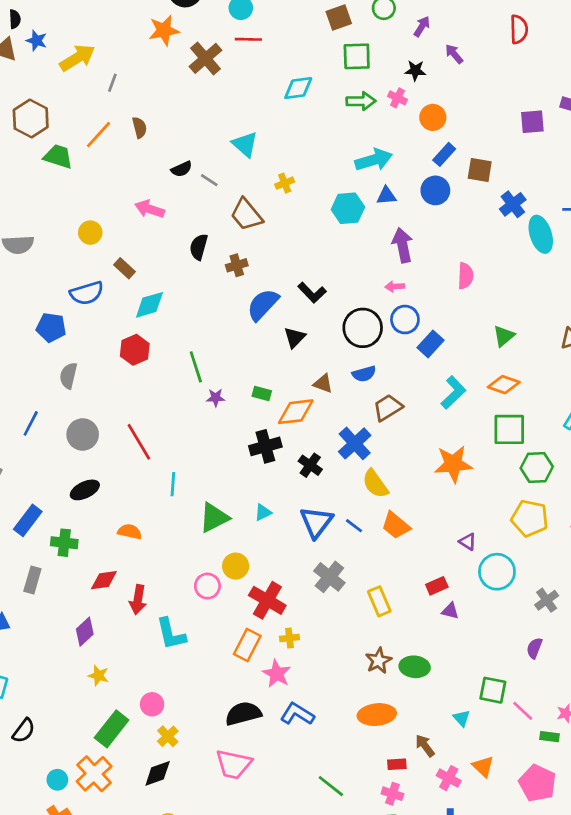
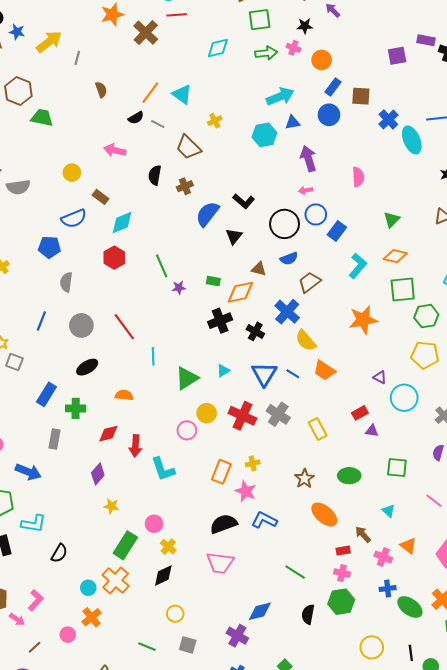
orange line: (99, 135) -> (150, 93), moved
red cross: (267, 600) -> (242, 416), moved
brown star: (379, 661) -> (304, 479), moved
green square: (493, 690) -> (397, 468), moved
orange ellipse: (377, 715) -> (324, 515), turned 52

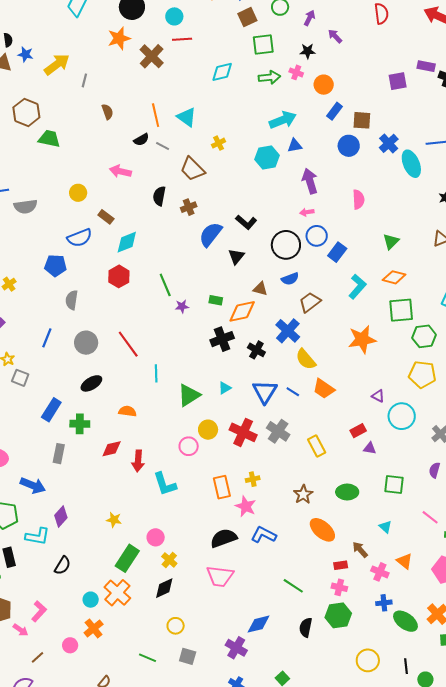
orange line: (150, 93) -> (156, 115), turned -50
blue circle: (329, 115) -> (349, 146), moved
orange rectangle: (221, 472) -> (222, 487), turned -35
purple diamond: (98, 474) -> (61, 517), moved

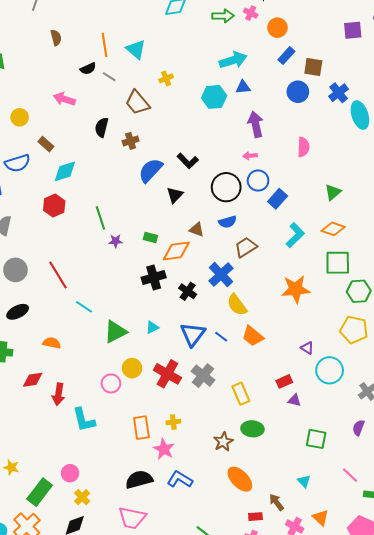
cyan line: (156, 373) -> (84, 307), turned -60
green ellipse: (347, 492) -> (252, 429), moved
yellow star: (114, 520) -> (11, 467), moved

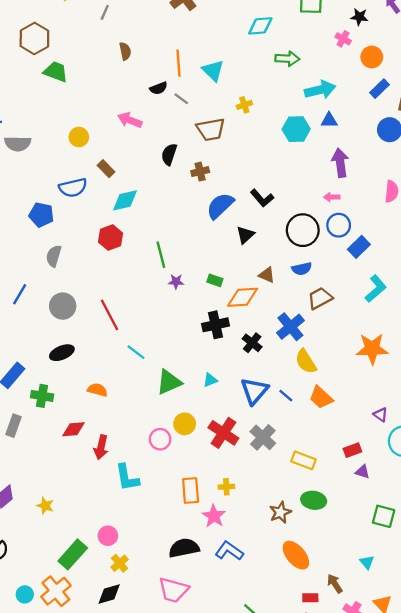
green arrow: (223, 16) -> (287, 59), moved
brown trapezoid: (137, 103) -> (211, 129), turned -64
yellow rectangle: (241, 394) -> (303, 460), turned -50
yellow star: (11, 467) -> (45, 506), moved

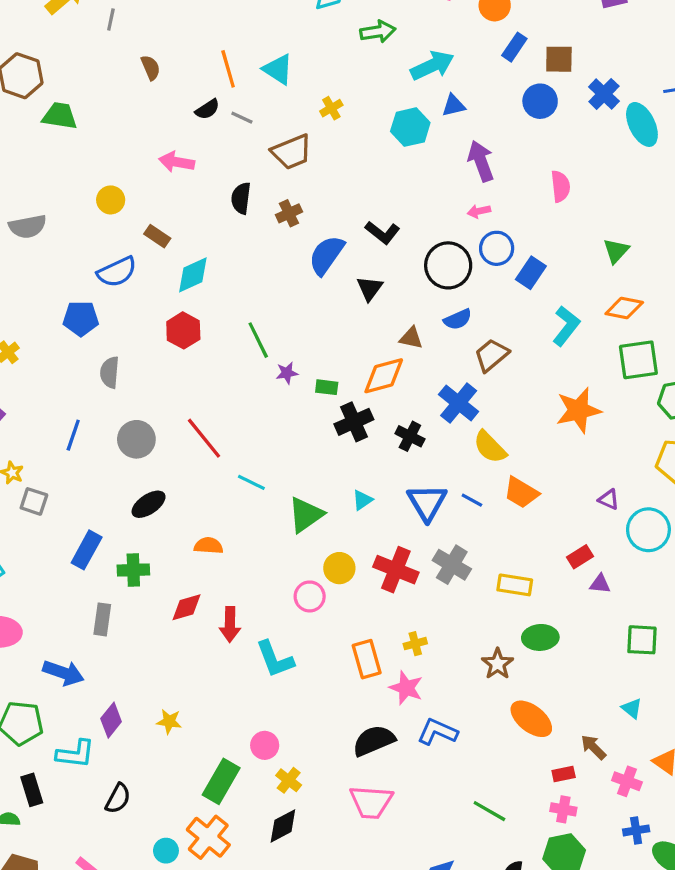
green rectangle: (215, 280) -> (327, 387), moved

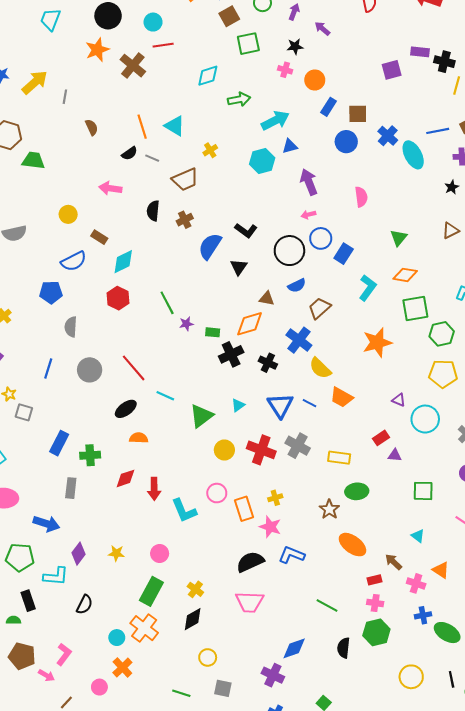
black ellipse: (149, 504) -> (126, 409), moved
pink circle: (310, 596) -> (217, 493), moved
pink circle: (265, 745) -> (160, 554), moved

